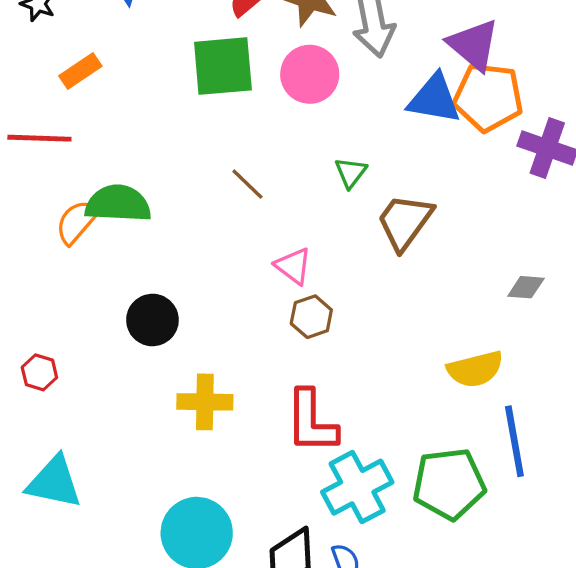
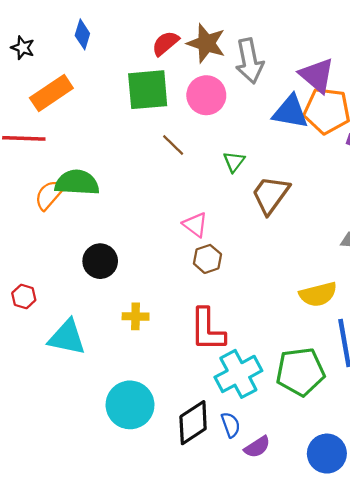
orange rectangle: (80, 71) -> (51, 93), size x1.5
brown line: (247, 184) -> (173, 145), moved
yellow cross: (205, 402) -> (136, 316), size x0.7
cyan triangle: (54, 482) -> (67, 337), moved

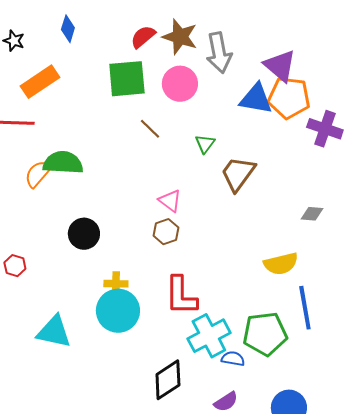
brown hexagon: (207, 259) -> (166, 232), moved
cyan triangle: (67, 337) -> (54, 332), moved
cyan circle: (130, 405) -> (118, 311), moved
blue semicircle: (231, 425) -> (233, 359), moved, turned -60

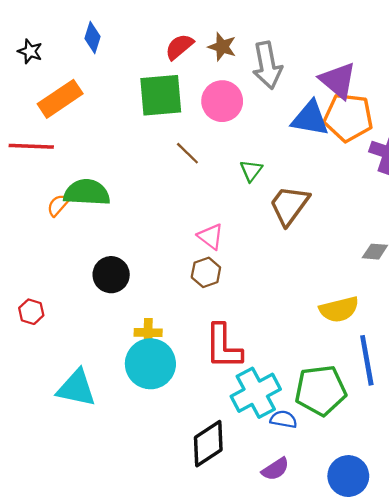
brown star: (180, 37) -> (222, 47), size x0.7
orange semicircle: (38, 174) -> (58, 205), size x0.7

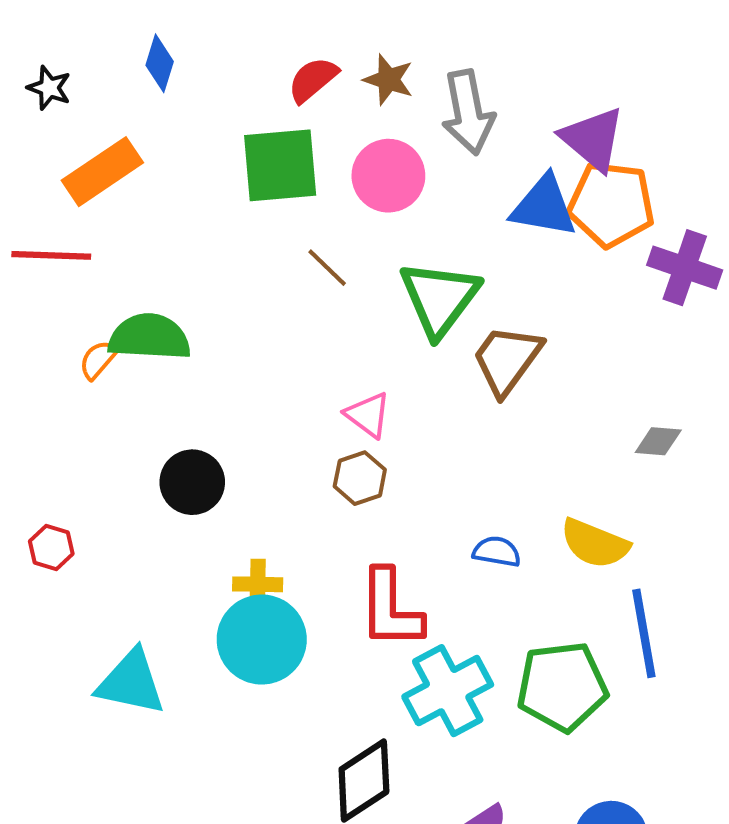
green triangle: (251, 171) -> (439, 298), size x2.0
yellow semicircle: (339, 309) -> (595, 543), turned 36
blue semicircle: (283, 419) -> (497, 552), moved

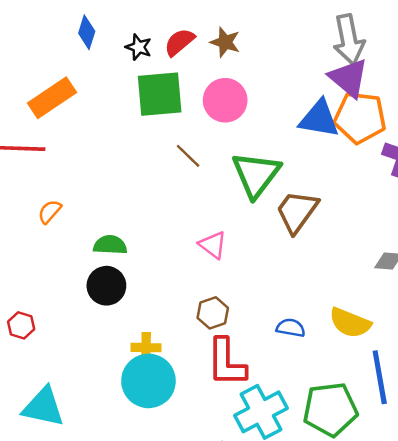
black star: (49, 88) -> (139, 47), moved
gray arrow: (468, 112) -> (349, 40), moved
green semicircle: (149, 337) -> (110, 245), moved, size x0.7
brown hexagon: (360, 478) -> (213, 313), moved
cyan triangle: (131, 682) -> (43, 407), moved

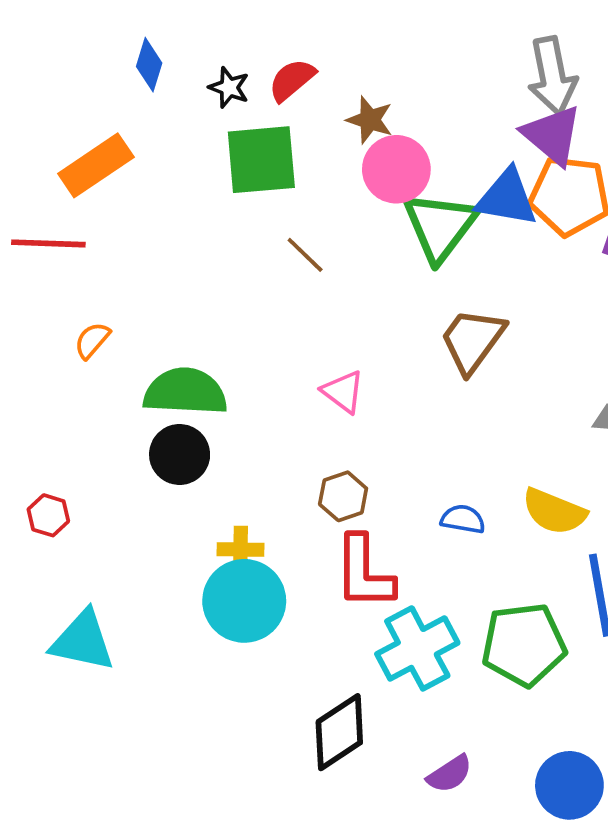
brown star: (225, 42) -> (370, 120), moved
pink circle: (225, 100) -> (396, 169), moved
green triangle: (256, 174) -> (440, 226), moved
green semicircle: (110, 245) -> (185, 392), size x1.6

